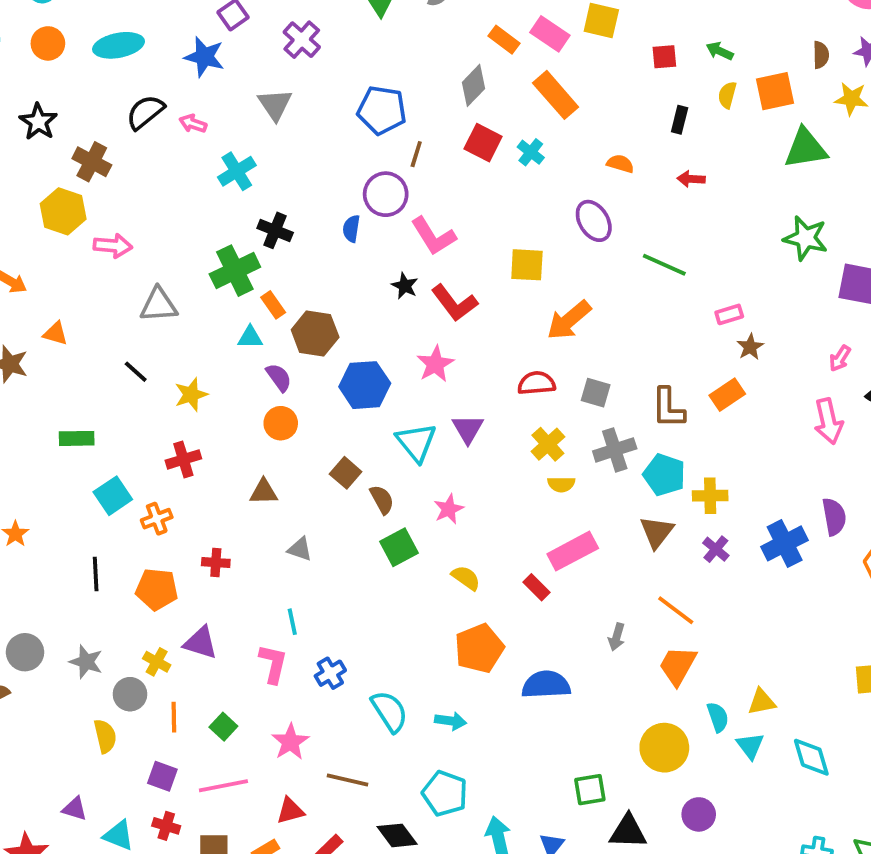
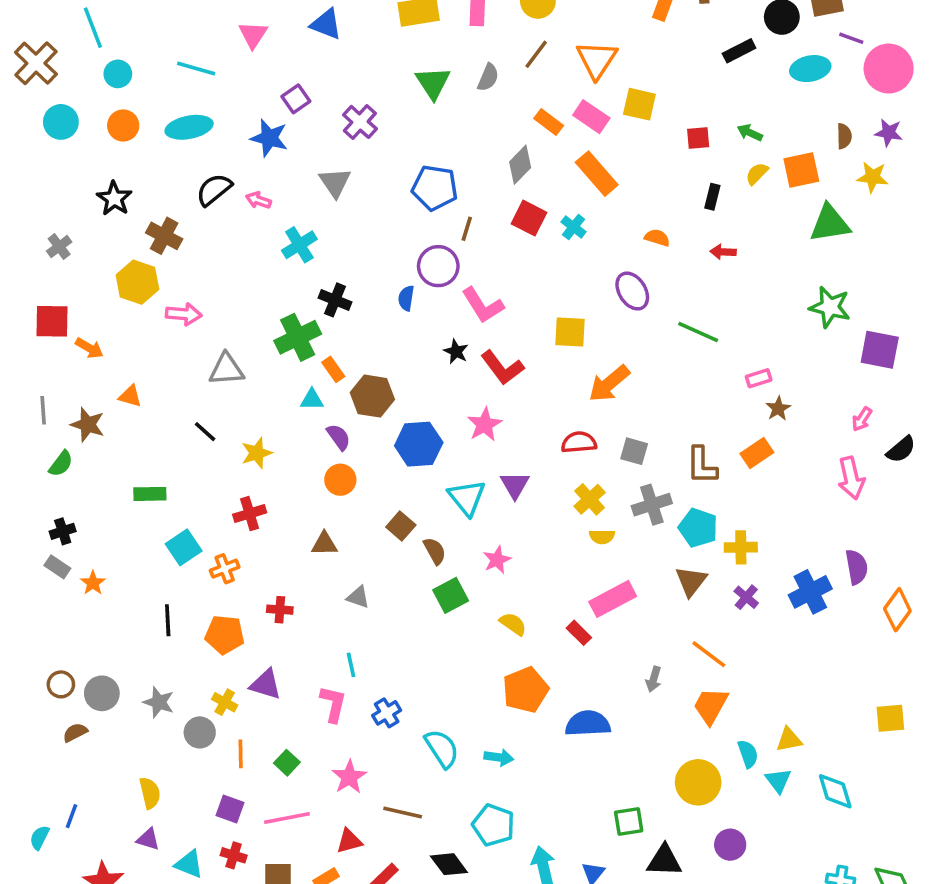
yellow semicircle: (727, 95) -> (757, 174), turned 30
yellow semicircle: (105, 736) -> (150, 793), moved

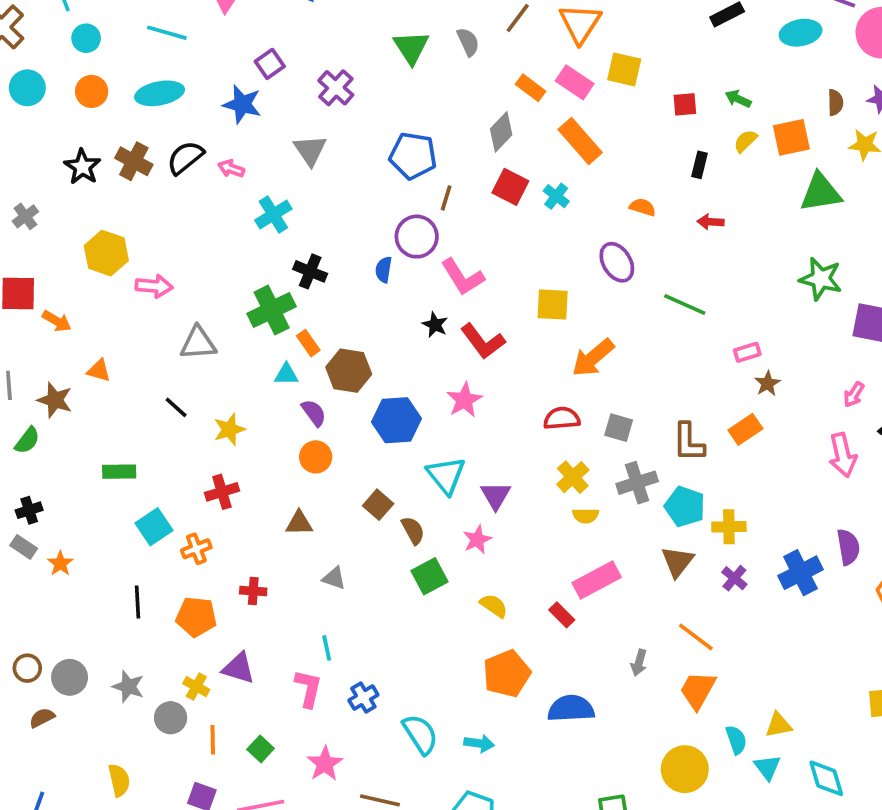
gray semicircle: (488, 77) -> (468, 42), turned -48
brown cross: (164, 236) -> (134, 161), moved
purple triangle: (515, 485) -> (496, 496), moved

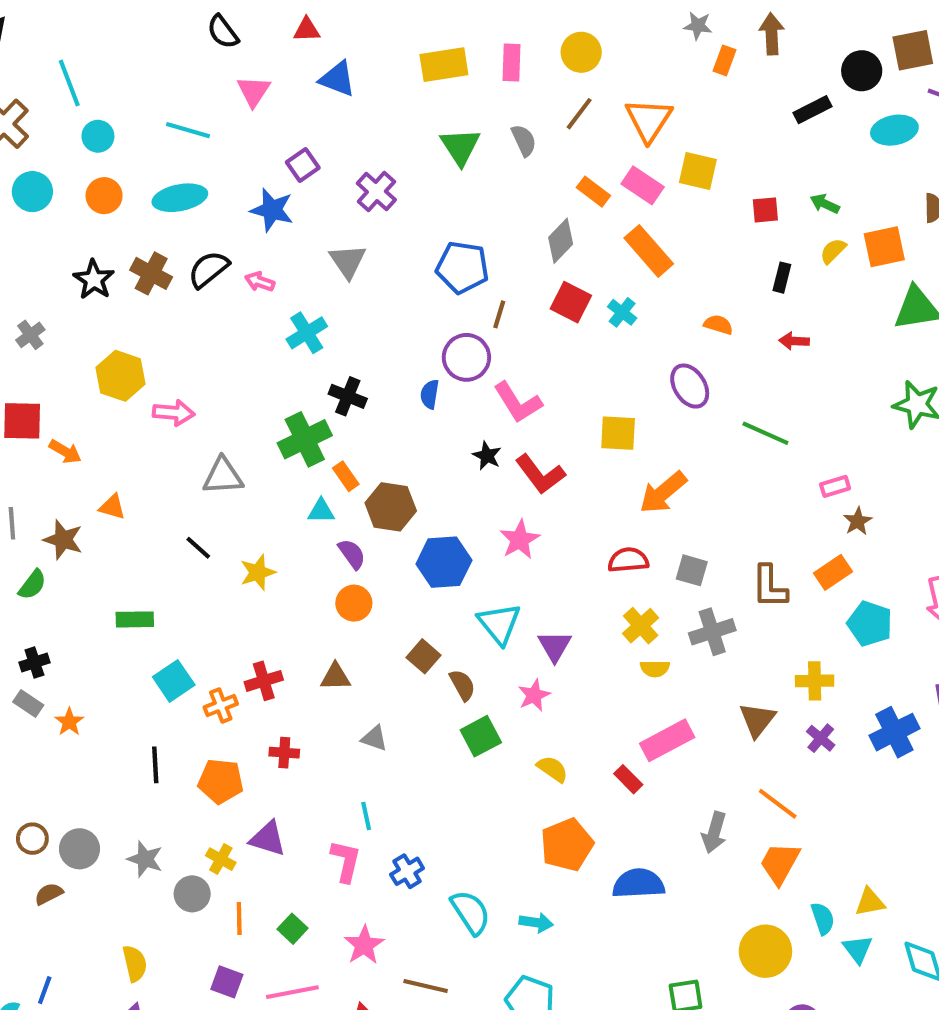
red cross: (222, 492) -> (264, 681), moved
cyan pentagon: (685, 507) -> (870, 624), moved
gray arrow: (639, 663) -> (714, 832), size x1.4

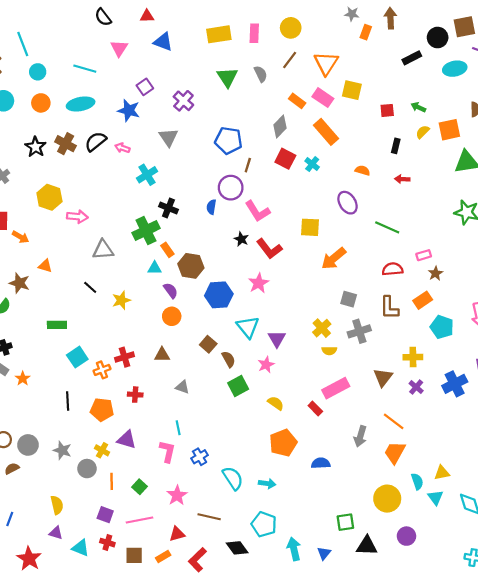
red semicircle: (628, 560) -> (393, 269), moved
blue semicircle: (638, 884) -> (321, 463), size x0.7

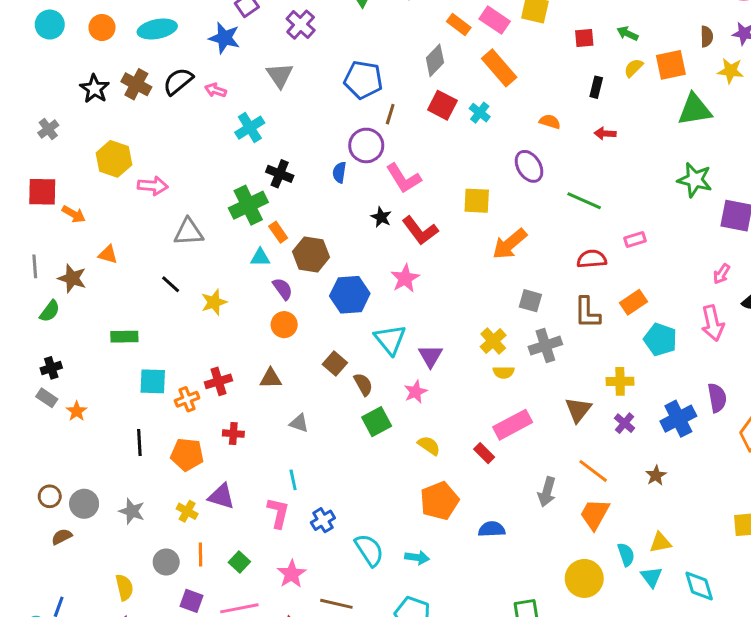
brown star: (435, 273) -> (656, 475), moved
cyan square: (77, 357) -> (153, 381), turned 36
gray circle: (87, 469) -> (166, 562), moved

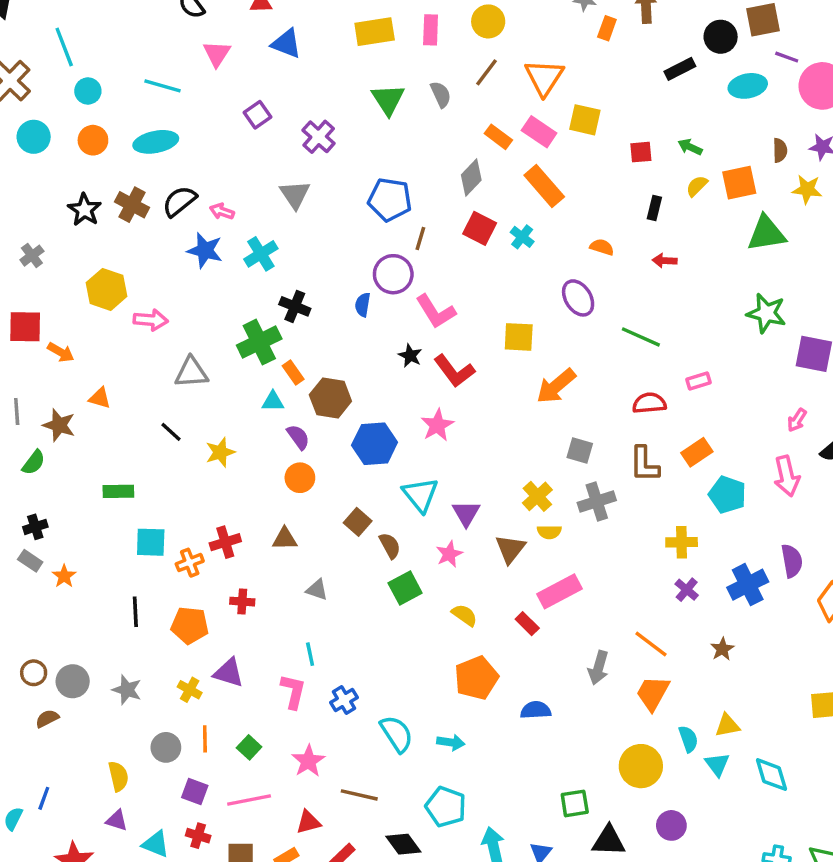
blue star: (224, 38) -> (205, 250), moved
brown triangle: (578, 410) -> (510, 549), moved

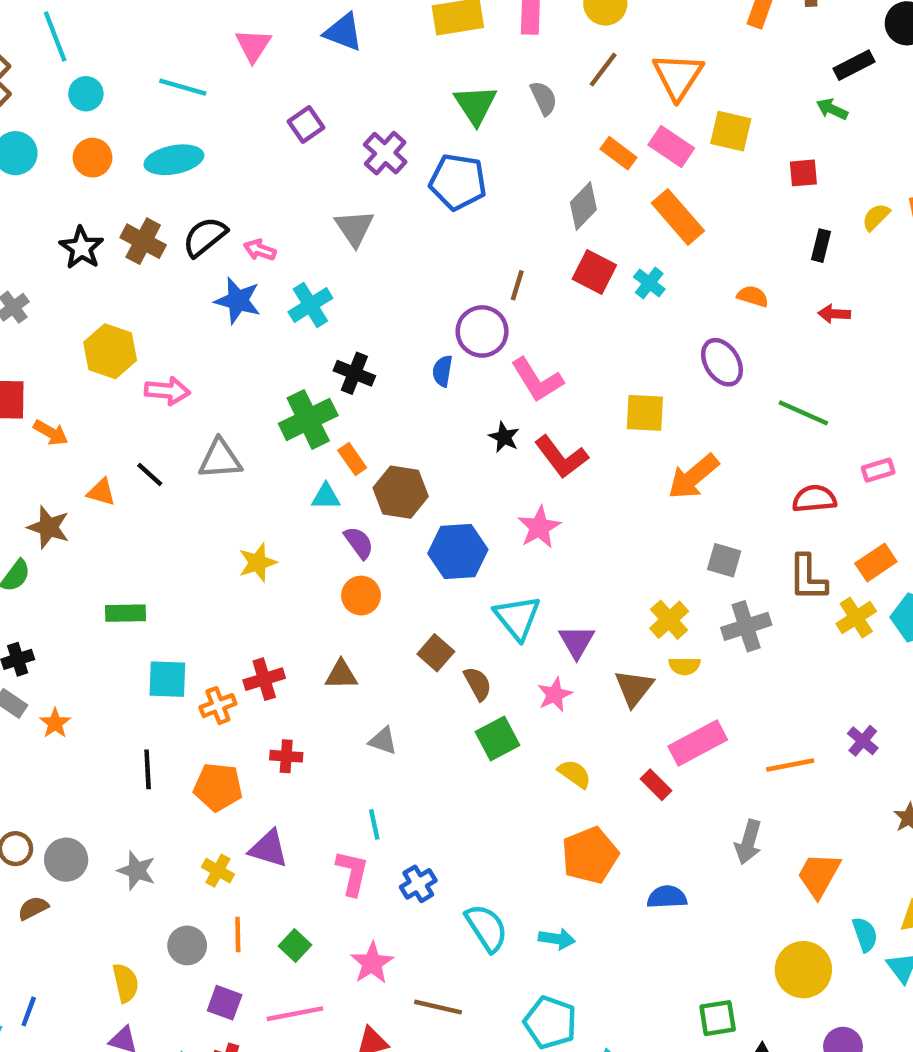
green arrow: (690, 147) -> (832, 109), moved
blue pentagon: (390, 200) -> (458, 182), moved
black line: (171, 432) -> (150, 474), moved
yellow cross: (682, 542) -> (856, 618), moved, turned -32
orange line: (651, 644) -> (790, 765), moved, turned -48

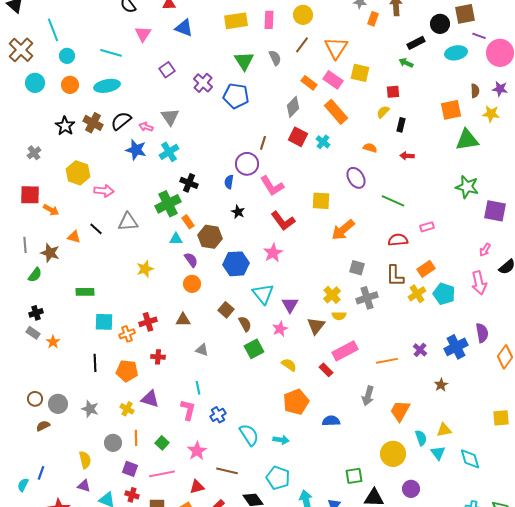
yellow semicircle: (876, 217) -> (383, 112), moved
gray triangle: (354, 228) -> (170, 117), moved
black star: (504, 437) -> (238, 212), moved

